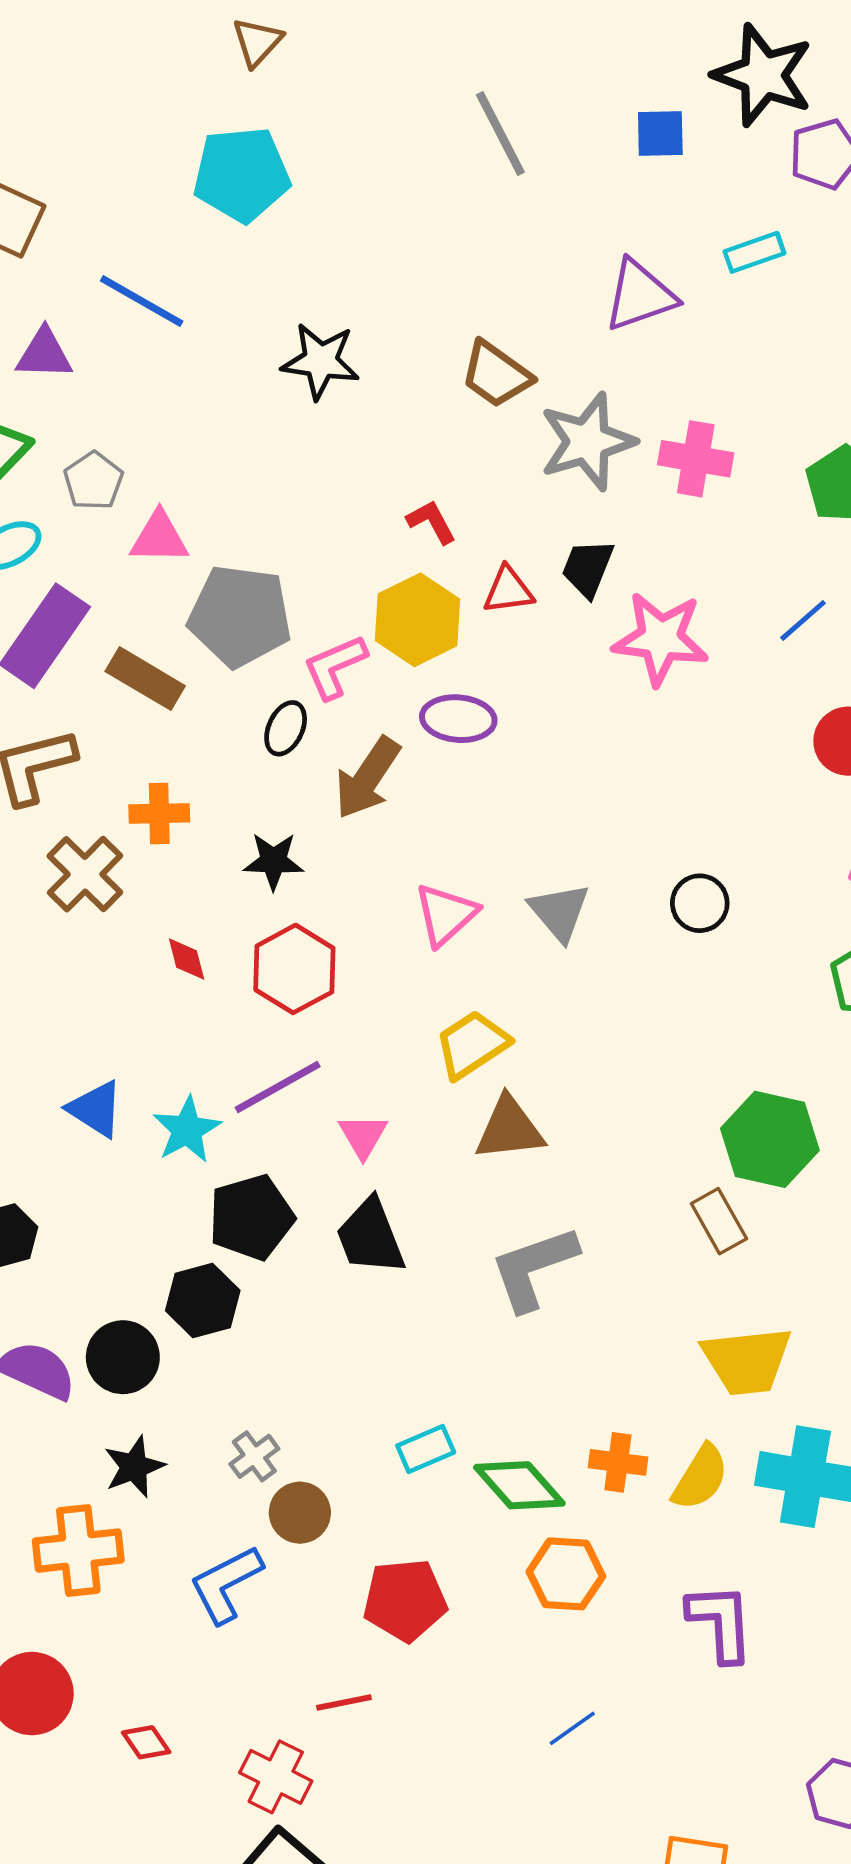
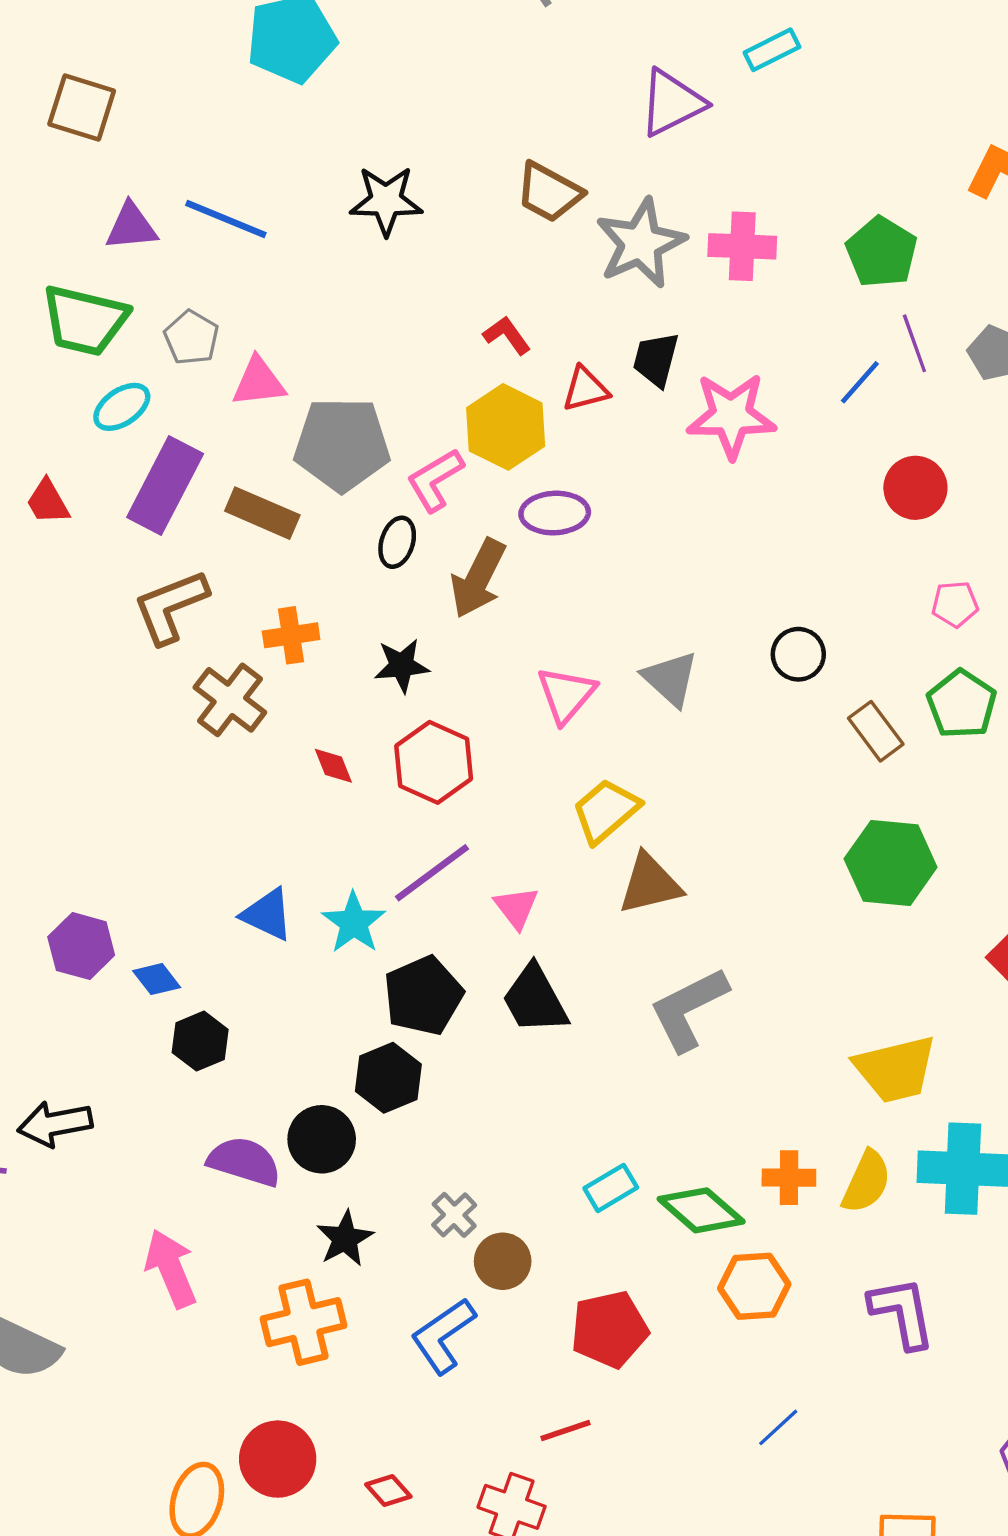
blue line: (142, 301) -> (226, 219), moved
brown rectangle: (719, 1221) -> (876, 731), moved

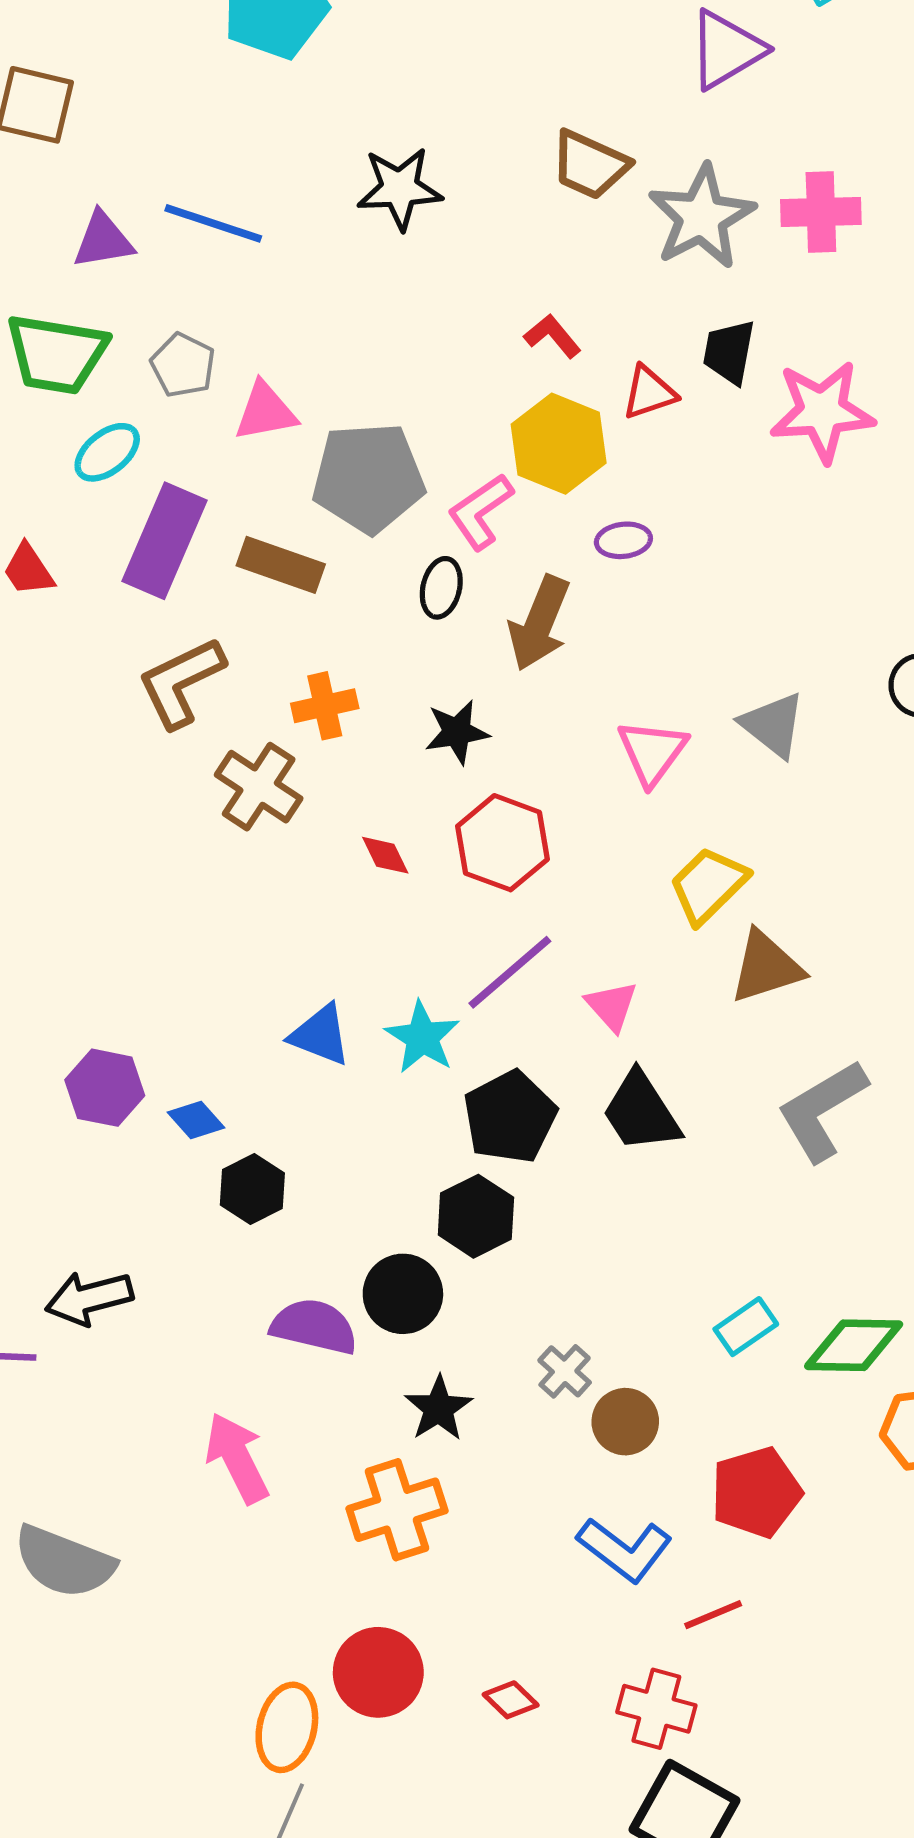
purple ellipse: (555, 513) -> (623, 540), size x0.7
green diamond: (701, 1210) -> (854, 1345), turned -36
blue L-shape: (443, 1336) -> (625, 1549), moved, turned -104

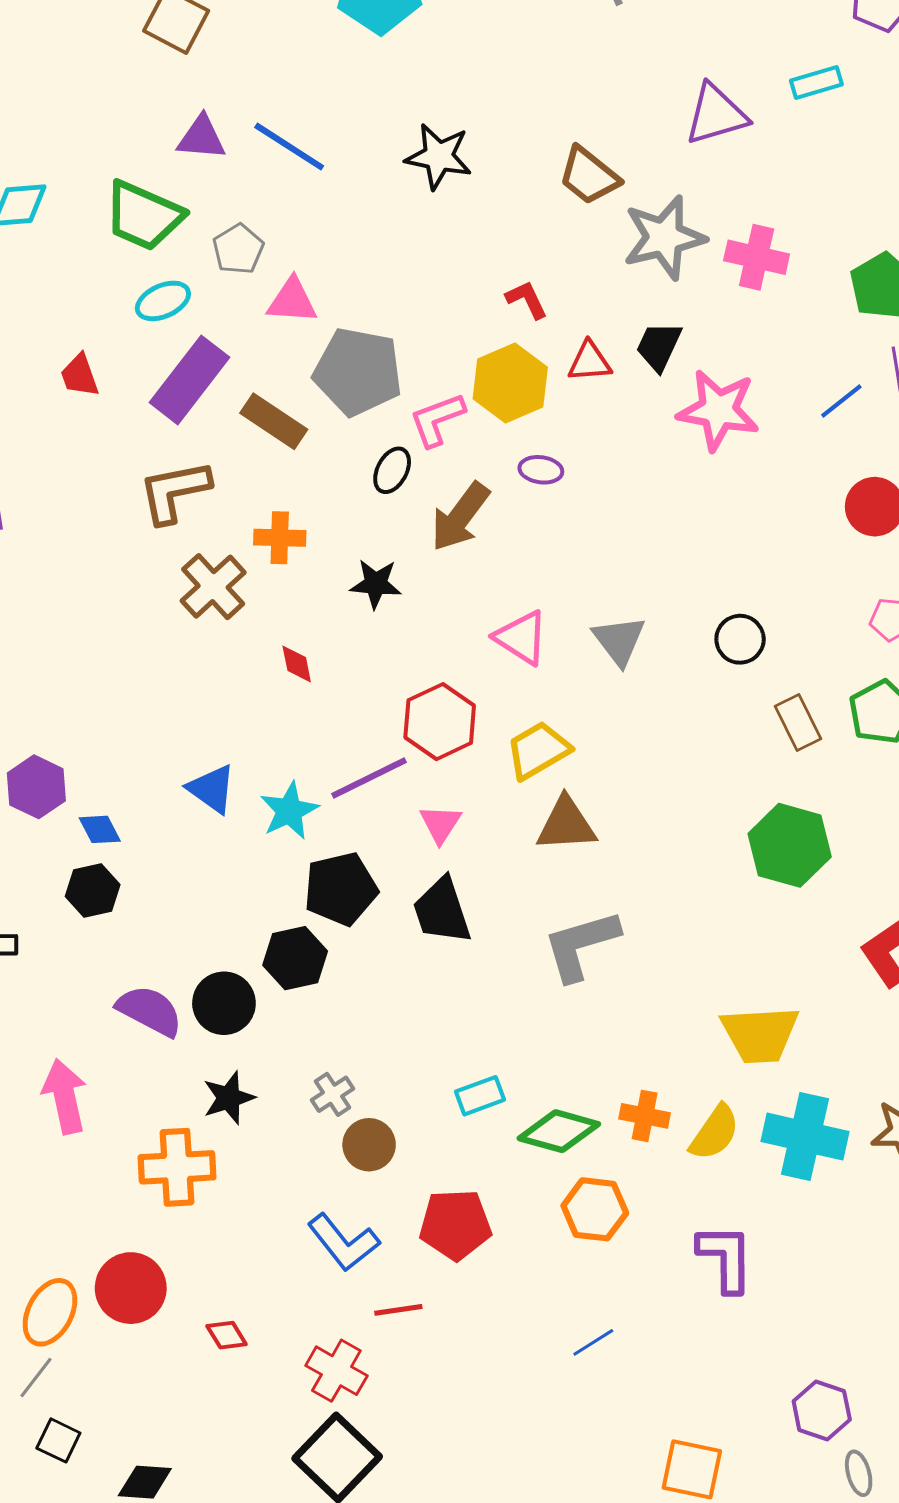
pink triangle: (652, 752) -> (521, 638), turned -48
red hexagon: (502, 843) -> (440, 722), moved
black hexagon: (252, 1189) -> (93, 890), moved

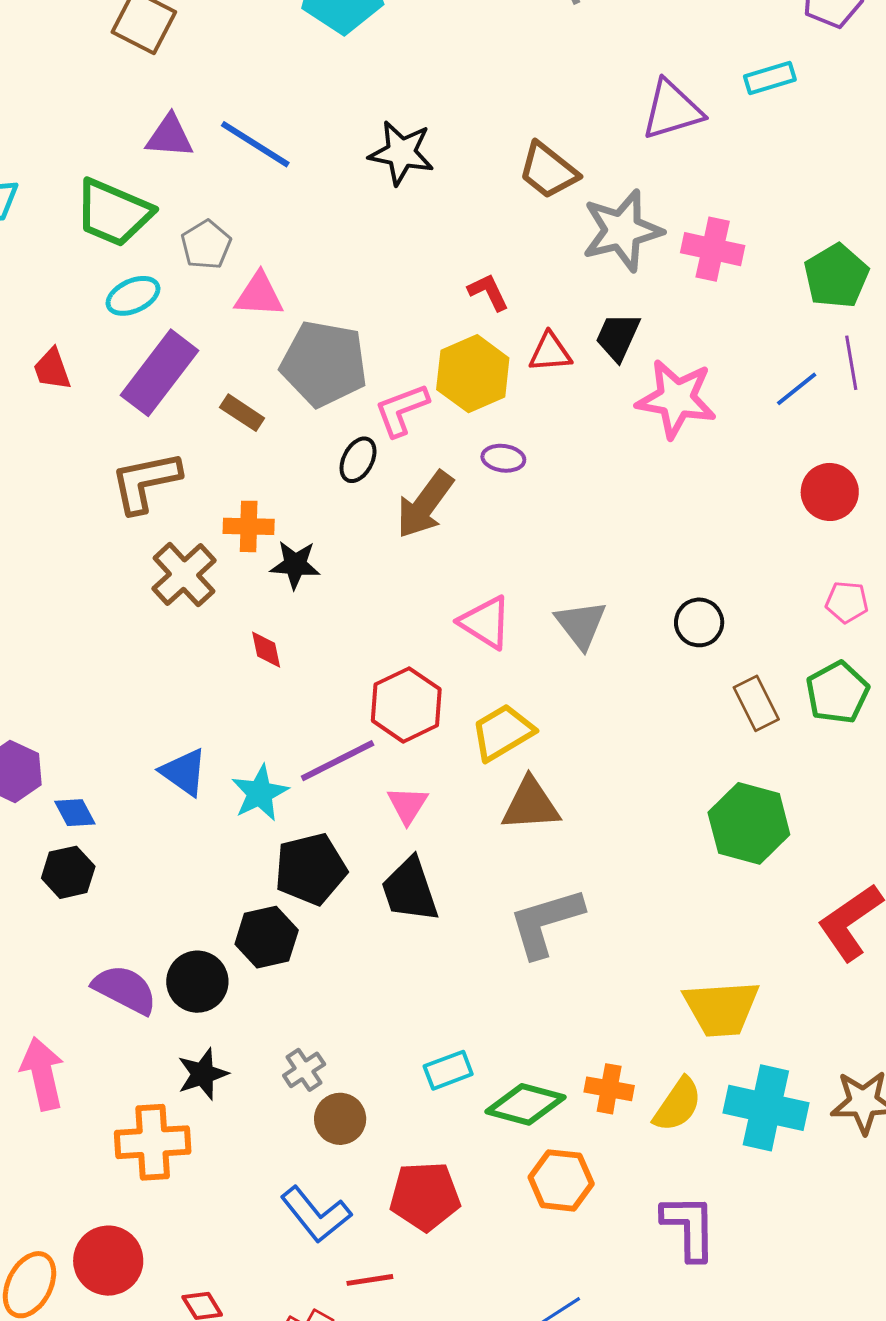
brown rectangle: (274, 421) -> (242, 413), size x0.7
black star: (376, 584) -> (295, 565), moved

